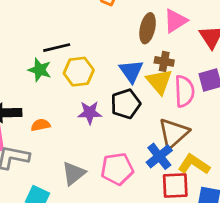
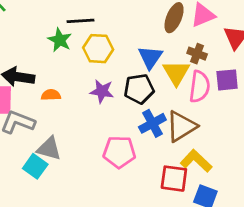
brown cross: (164, 61) -> (197, 54), moved
blue cross: (159, 156) -> (152, 123), moved
gray triangle: (74, 173) -> (49, 149), moved, turned 44

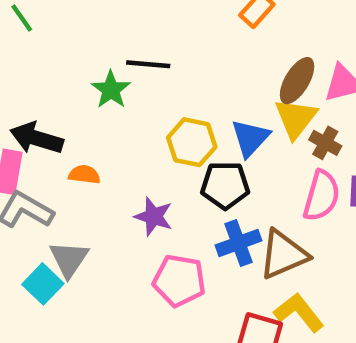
yellow hexagon: (98, 49) -> (192, 142), moved
yellow triangle: (176, 73) -> (296, 118), moved
purple star: (102, 91) -> (154, 216), moved
gray triangle: (49, 149) -> (69, 259), turned 40

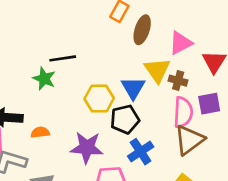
brown ellipse: (297, 81) -> (142, 30), moved
purple star: (154, 216) -> (87, 148), size x1.4
brown triangle: (283, 254) -> (189, 140), moved

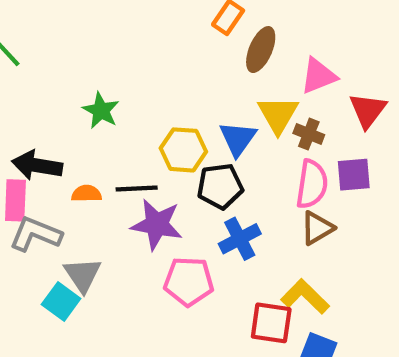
black line: (63, 58) -> (137, 188), moved
brown triangle: (189, 140) -> (317, 228), size x0.7

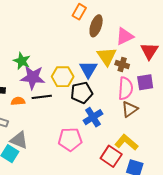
purple star: (157, 224) -> (33, 77), moved
gray triangle: (83, 275) -> (19, 140), turned -30
red square: (271, 323) -> (111, 156), turned 30

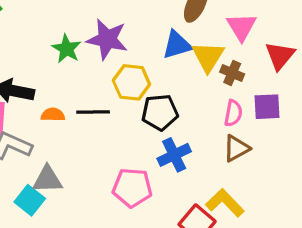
pink triangle: (125, 36) -> (241, 27), turned -42
blue triangle: (88, 69) -> (177, 45), moved, turned 36
purple star: (33, 77) -> (107, 39), moved
pink semicircle: (125, 88) -> (233, 113), size x0.7
gray triangle: (19, 140) -> (48, 180), turned -30

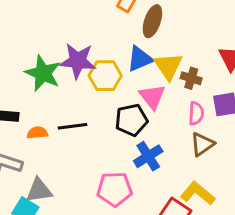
pink triangle: (241, 27) -> (152, 97), moved
green star: (67, 49) -> (43, 73), size x1.4
yellow hexagon: (131, 82) -> (105, 76), moved

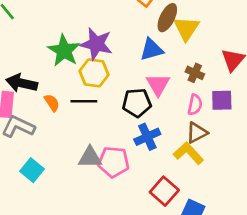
yellow triangle: (168, 66) -> (186, 28), moved
yellow hexagon: (105, 76) -> (94, 73), moved
orange semicircle: (37, 133) -> (52, 103), turned 54
gray triangle: (39, 190) -> (90, 157), moved
yellow L-shape: (198, 193) -> (188, 153), moved

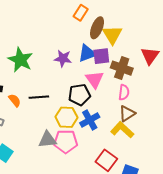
purple star: (96, 44) -> (63, 58), moved, size x0.7
yellow hexagon: (94, 73) -> (66, 117), moved
brown cross: (195, 73) -> (122, 68), size x1.5
purple square: (222, 100) -> (101, 56), moved

